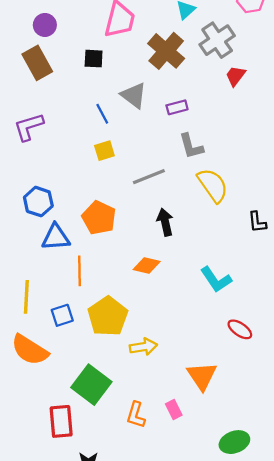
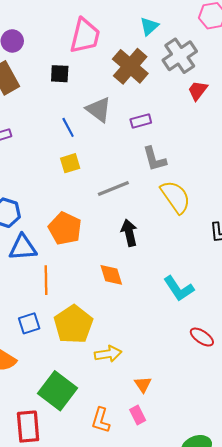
orange diamond: (147, 265) -> (111, 275), turned 60
orange triangle: (202, 376) -> (143, 384), moved, size x0.6

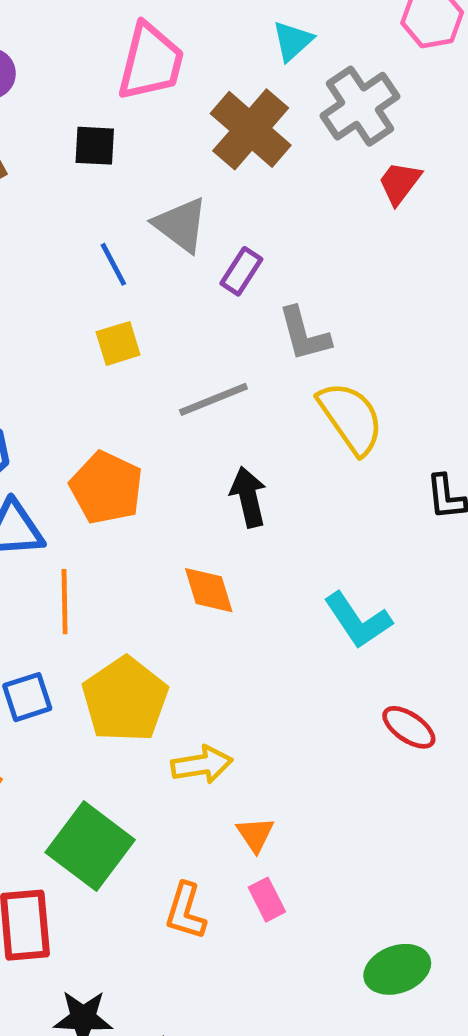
purple rectangle: (141, 121) -> (241, 271), moved, turned -42
orange triangle: (143, 384) -> (255, 834), moved

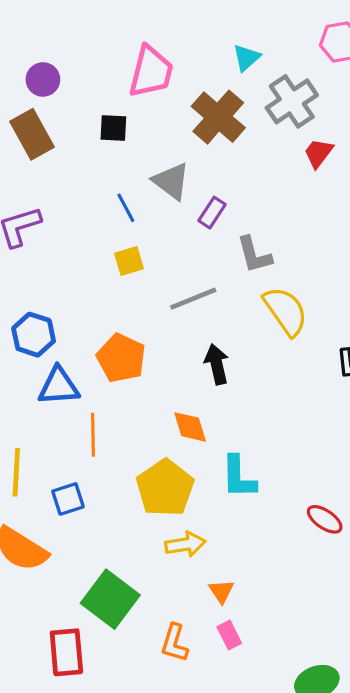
cyan L-shape: (358, 620) -> (239, 477), moved, turned 33
yellow pentagon: (125, 699) -> (165, 488), moved

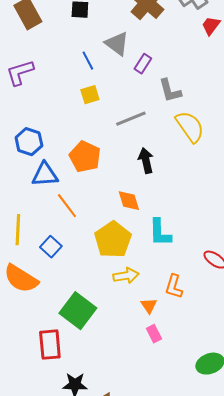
orange line: (93, 435) -> (67, 206), turned -36
blue square: (68, 499) -> (51, 247), turned -30
orange L-shape: (174, 643) -> (174, 287), moved

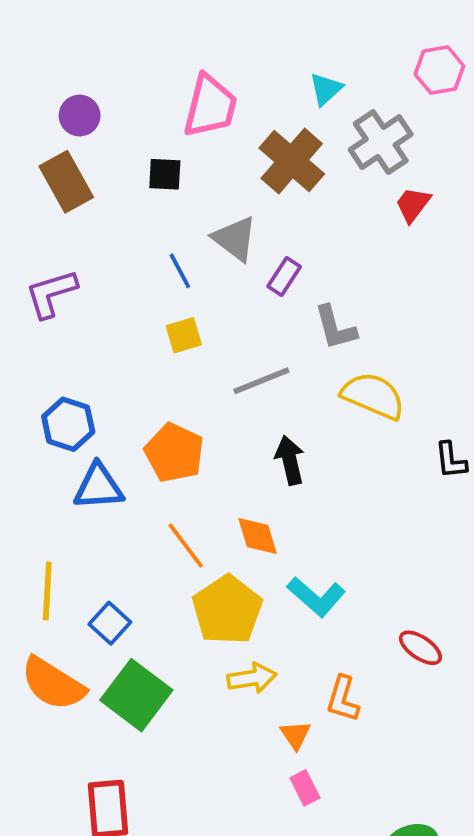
yellow semicircle: (190, 127) -> (373, 396), turned -32
orange line: (67, 206) -> (186, 545), moved
cyan L-shape: (160, 233) -> (316, 597), turned -48
green square: (78, 311) -> (136, 695), moved

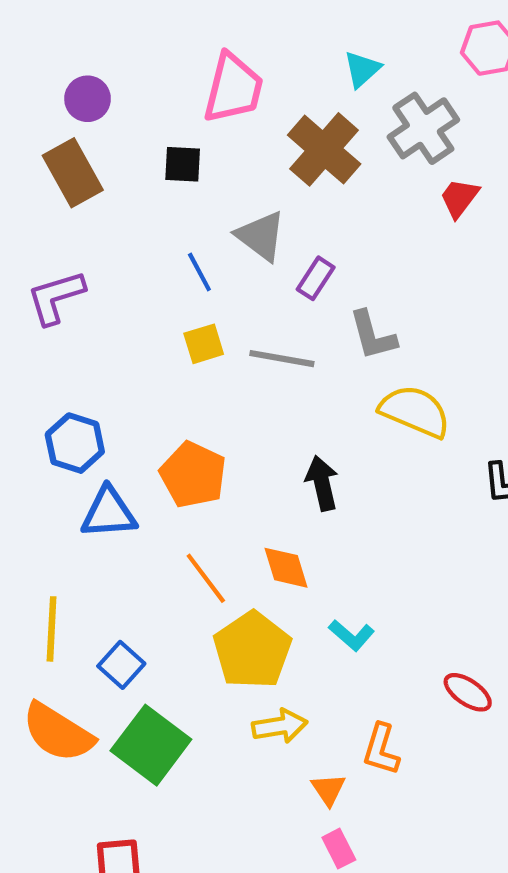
gray line: (261, 381) -> (282, 359), moved, turned 32
cyan L-shape: (316, 597) -> (352, 635), size x0.7

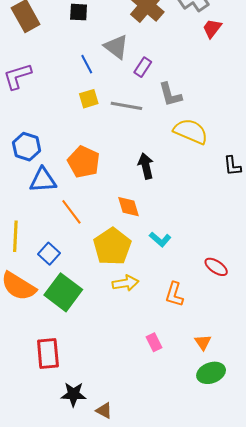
orange line: (206, 578) -> (71, 212), moved
orange triangle: (328, 789) -> (203, 342), moved

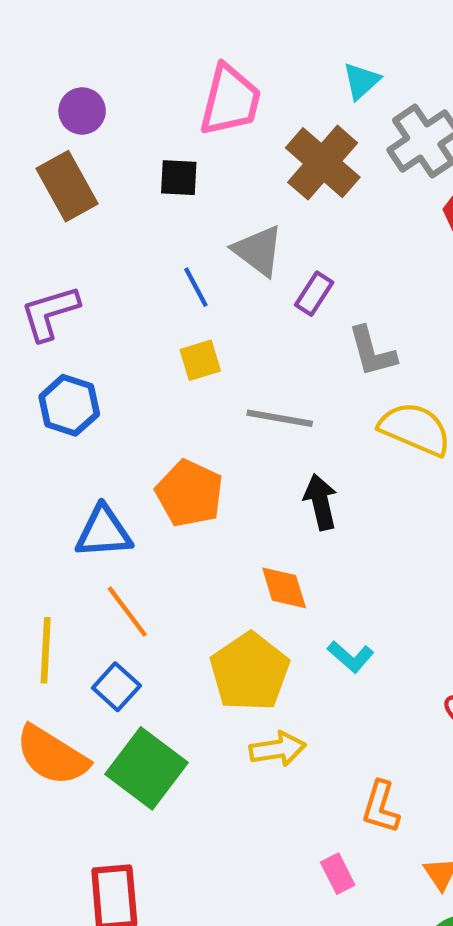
gray line: (126, 106) -> (280, 418), moved
blue hexagon: (27, 147) -> (69, 405), moved
orange line: (71, 212) -> (127, 612), moved
orange L-shape: (174, 294) -> (381, 807), moved

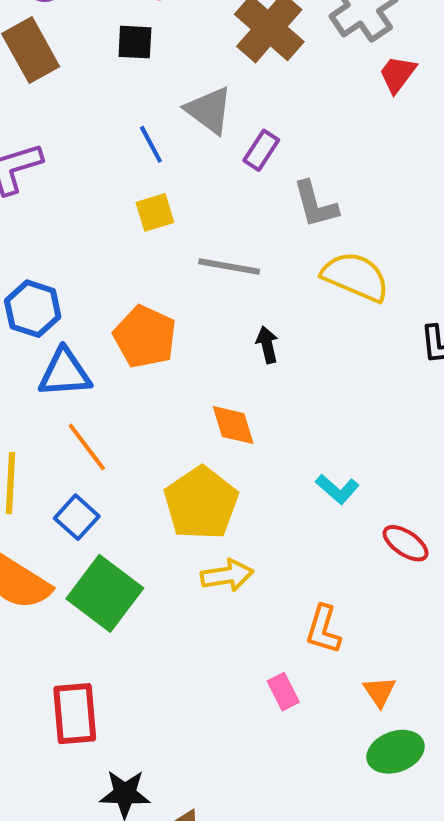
blue hexagon: (69, 405) -> (33, 309), moved
black arrow: (321, 502) -> (267, 345), size x0.7
cyan L-shape: (351, 657) -> (337, 489), moved

